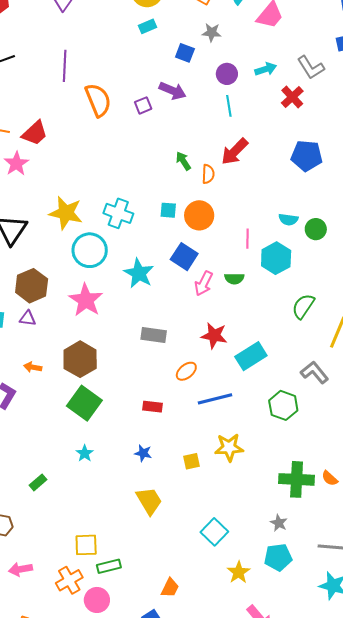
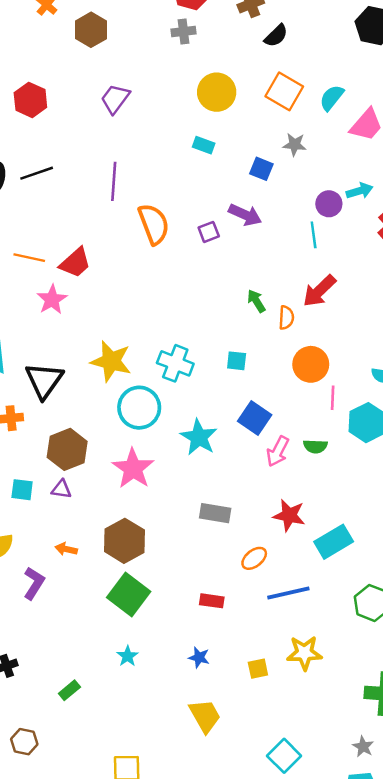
cyan rectangle: (147, 26) -> (204, 145), moved, turned 42
purple circle: (227, 74) -> (329, 204), moved
orange circle: (199, 215) -> (311, 364), moved

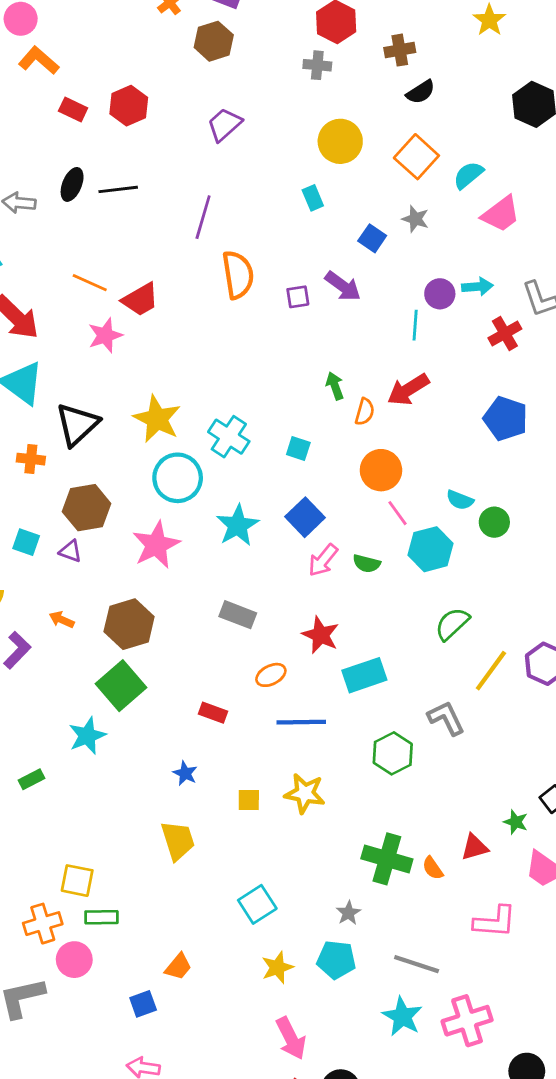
cyan rectangle: (204, 145) -> (313, 198), turned 35
pink line: (333, 398) -> (398, 513), turned -50
cyan star: (128, 656) -> (87, 736), moved, size x1.5

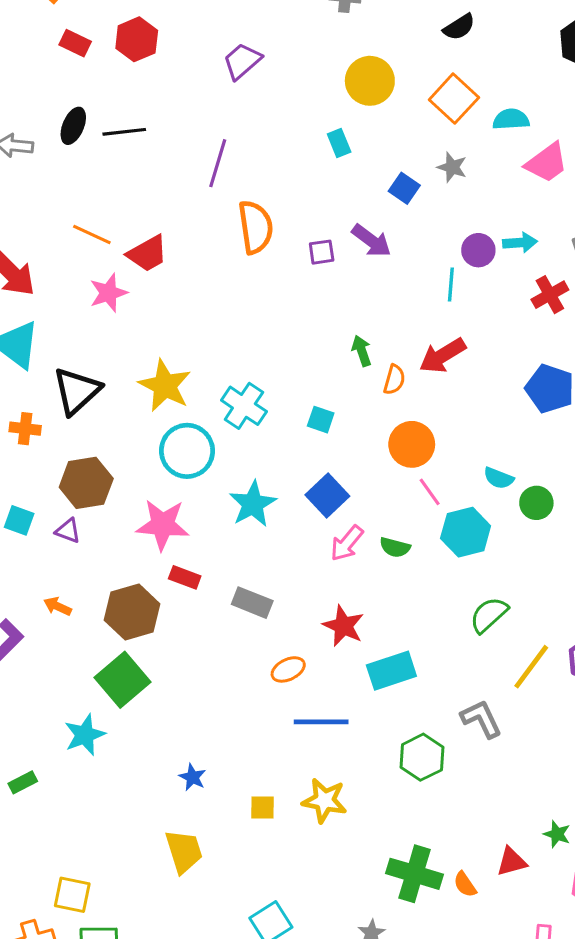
cyan semicircle: (468, 175) -> (511, 119), turned 36
pink star: (156, 545) -> (163, 525), turned 30
red rectangle: (213, 713) -> (185, 577), moved

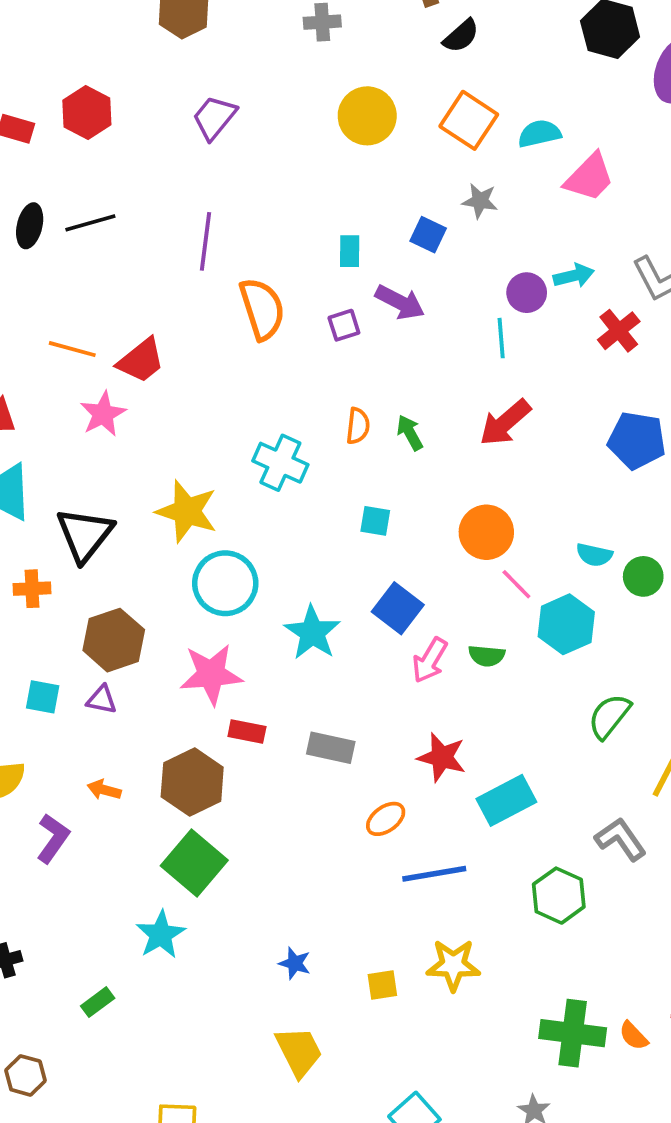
cyan rectangle: (339, 143) -> (350, 251), moved, turned 32
orange semicircle: (394, 380) -> (358, 426), moved
cyan cross: (244, 406) -> (280, 463), moved

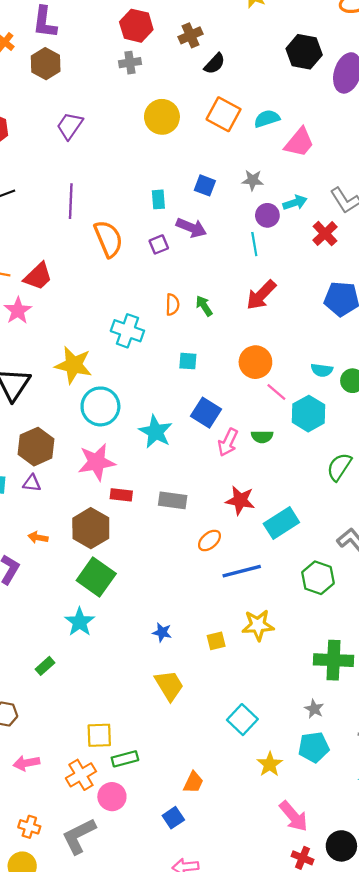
gray star: (480, 201) -> (253, 180), moved

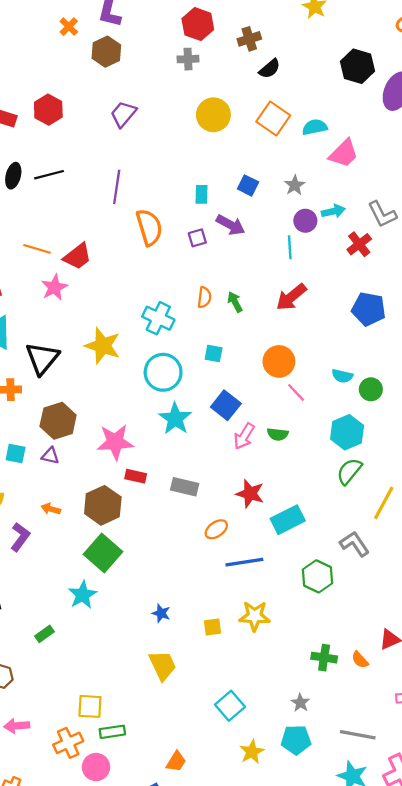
gray star: (253, 180) -> (295, 185), turned 30
cyan circle: (100, 406) -> (163, 372), moved
cyan hexagon: (308, 414) -> (347, 432), moved
green cross: (334, 660) -> (324, 658), size x0.7

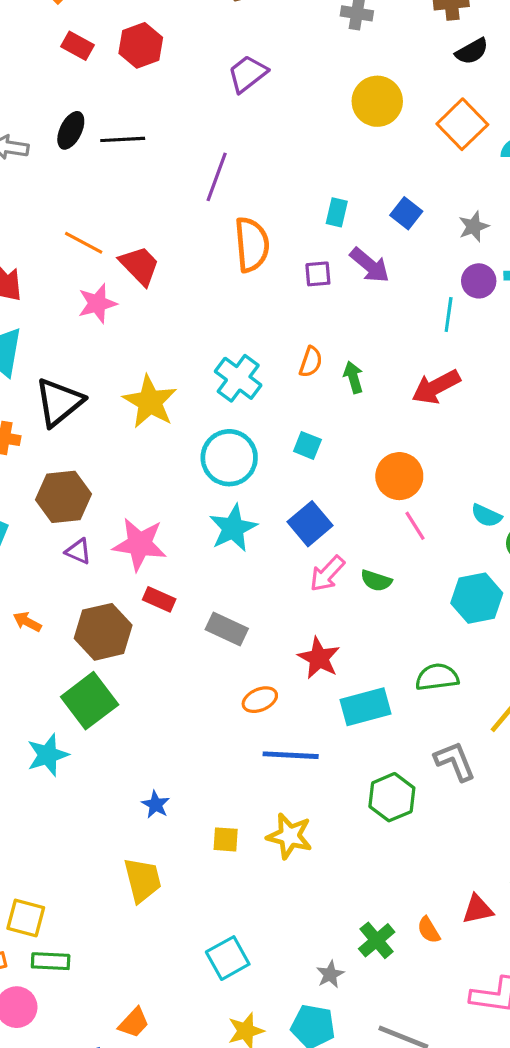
red trapezoid: (77, 256) -> (140, 266), turned -108
purple triangle: (50, 456) -> (78, 551), moved
green semicircle: (349, 471) -> (437, 677), moved, turned 32
green cross: (324, 658) -> (377, 940), moved, turned 30

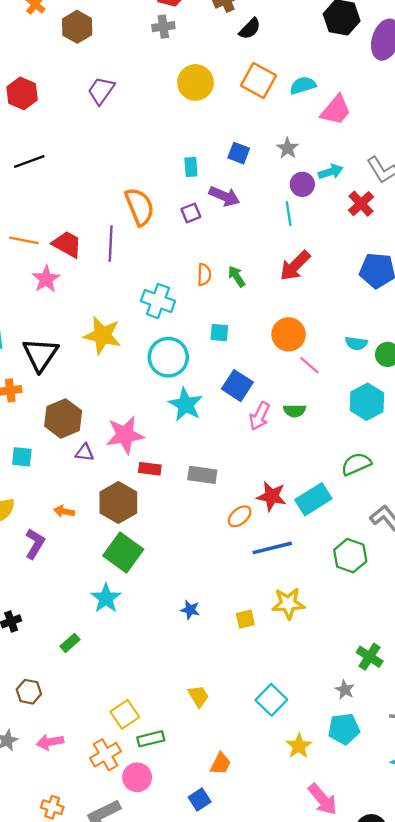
purple line: (217, 177) -> (111, 244), moved
red star: (319, 658) -> (272, 496), moved
yellow trapezoid: (142, 880) -> (198, 696), moved, size x0.7
yellow square: (26, 918) -> (125, 714), turned -32

